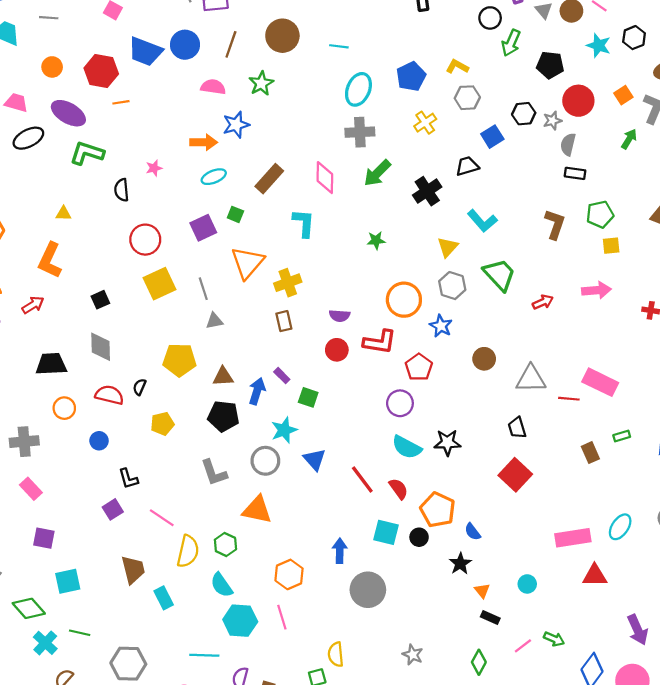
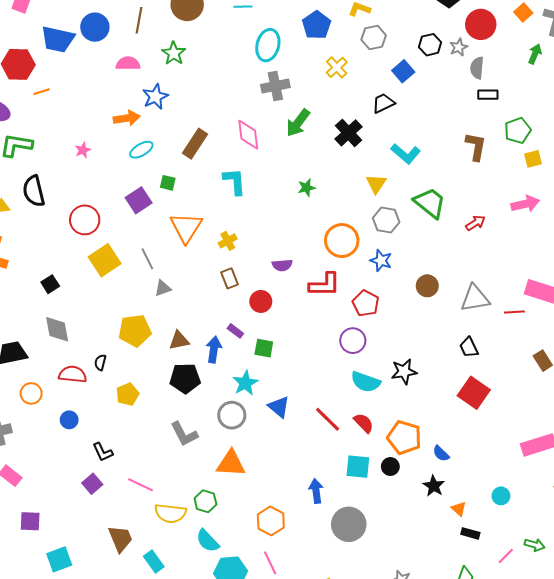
black semicircle: (122, 190) -> (34, 191), moved, size x1.4
yellow cross: (288, 283) -> (228, 241), size x0.7
red circle: (337, 350) -> (261, 301), moved
yellow semicircle: (188, 551) -> (170, 513), turned 92

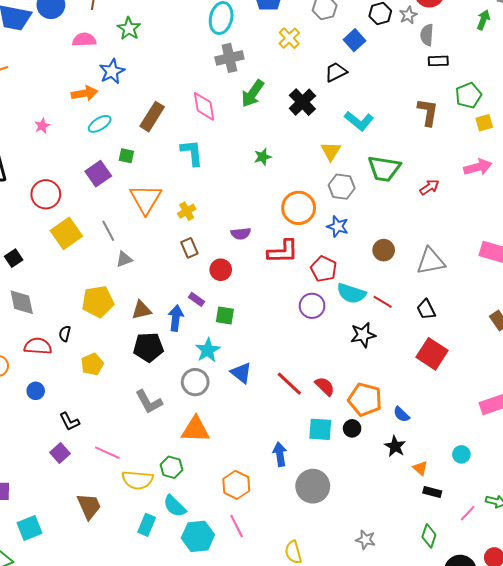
green trapezoid: (430, 203) -> (384, 169), turned 152
red line: (514, 312) -> (383, 302), moved, turned 36
cyan semicircle: (366, 382) -> (351, 293), moved
cyan rectangle: (154, 561) -> (147, 525), moved, turned 60

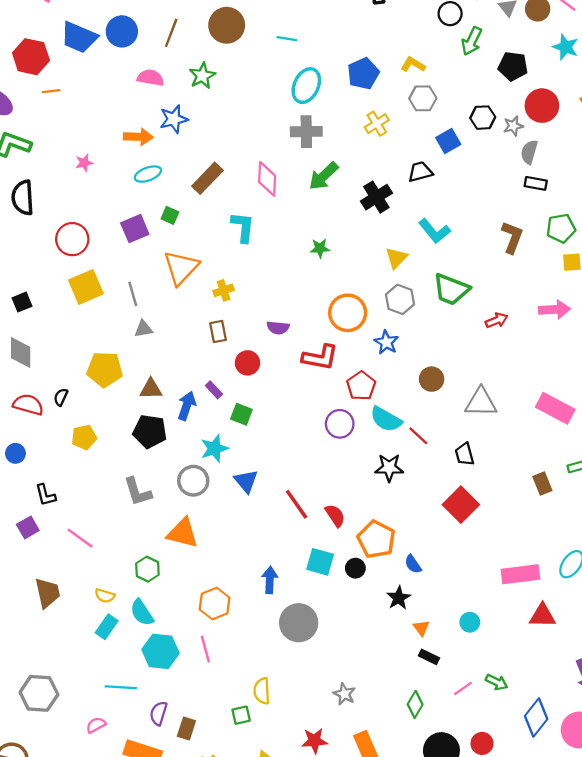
yellow semicircle: (137, 480) -> (105, 596), moved, size x0.6

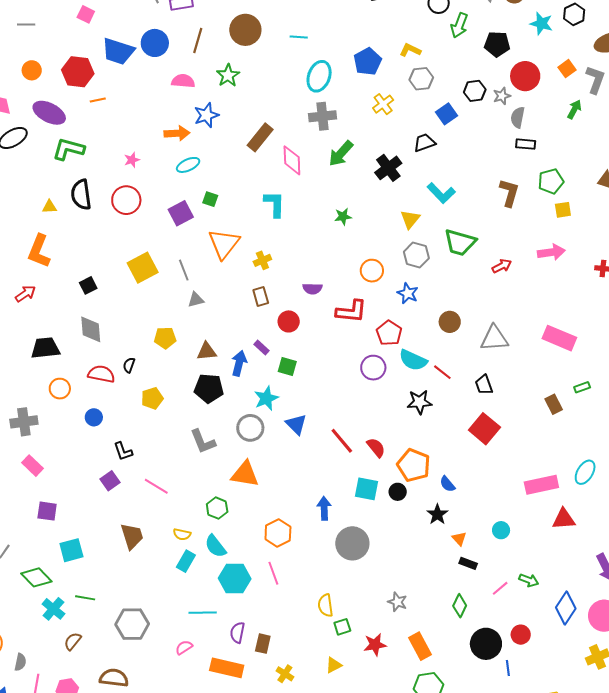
brown rectangle: (207, 178) -> (260, 137), moved
red circle: (72, 239) -> (126, 200), moved
orange circle: (348, 313) -> (372, 271), size x0.7
yellow pentagon: (105, 369) -> (165, 338), size x0.7
green square: (241, 715) -> (342, 627), moved

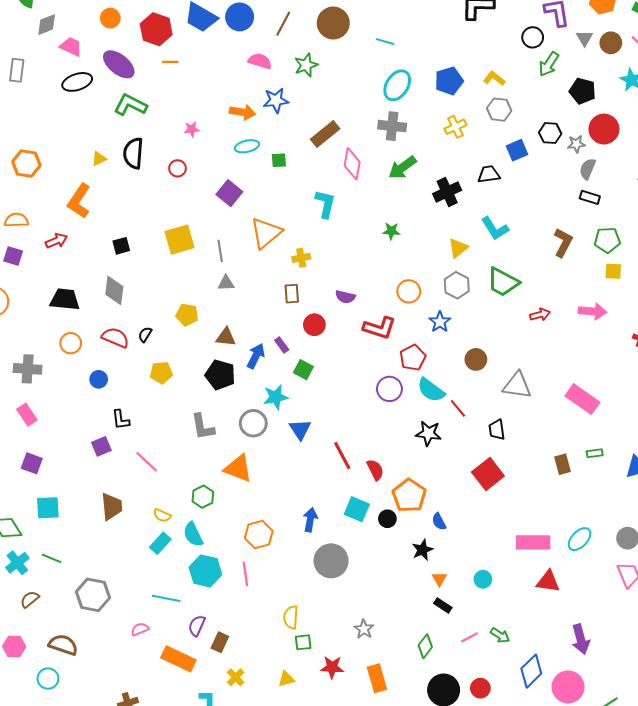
green square: (210, 199) -> (279, 160), moved, turned -35
red circle: (126, 200) -> (177, 168), size x0.6
yellow triangle: (49, 207) -> (99, 159), turned -35
purple square: (181, 213) -> (229, 193), turned -35

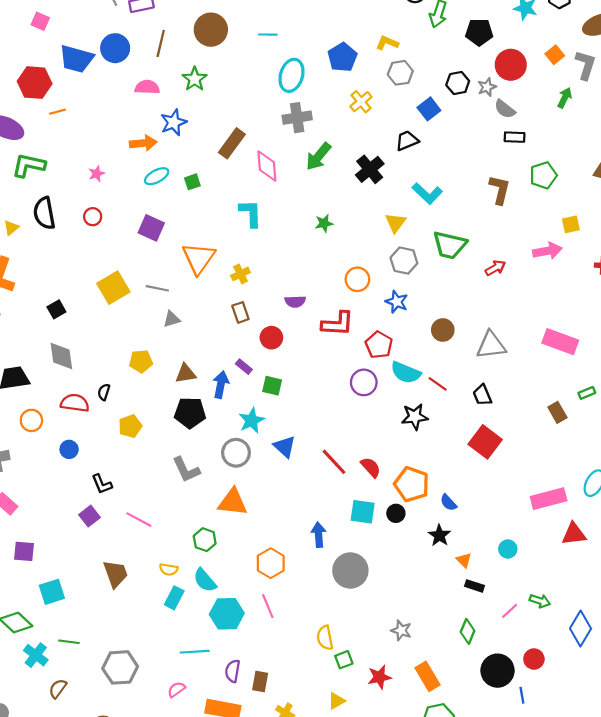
gray semicircle: (588, 169) -> (505, 109), turned -60
gray line: (220, 251) -> (157, 288), turned -55
yellow square: (613, 271) -> (571, 224), moved

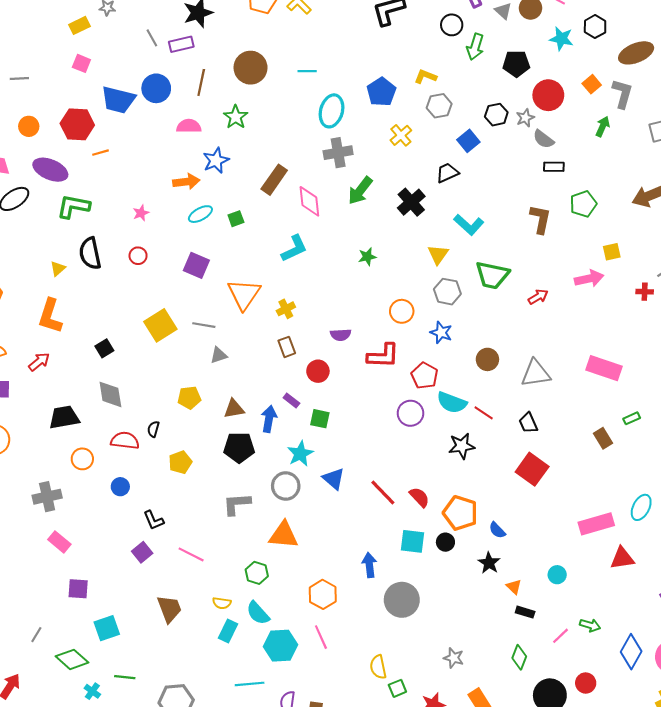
cyan L-shape: (250, 213) -> (294, 249), turned 68
gray L-shape: (186, 470) -> (237, 504), turned 112
cyan cross: (36, 655) -> (92, 691), size x0.7

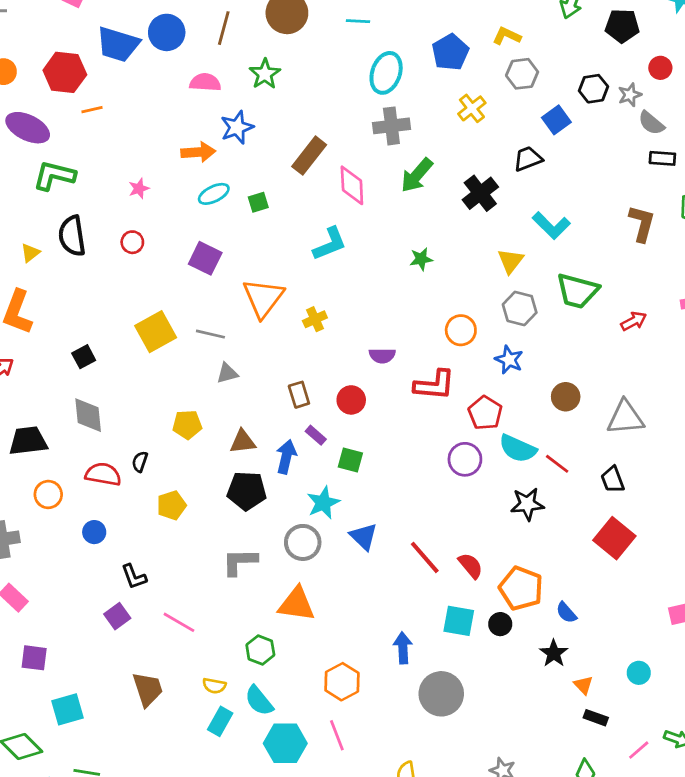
red circle: (548, 95) -> (660, 68), size x0.6
brown rectangle: (287, 347) -> (299, 395), moved

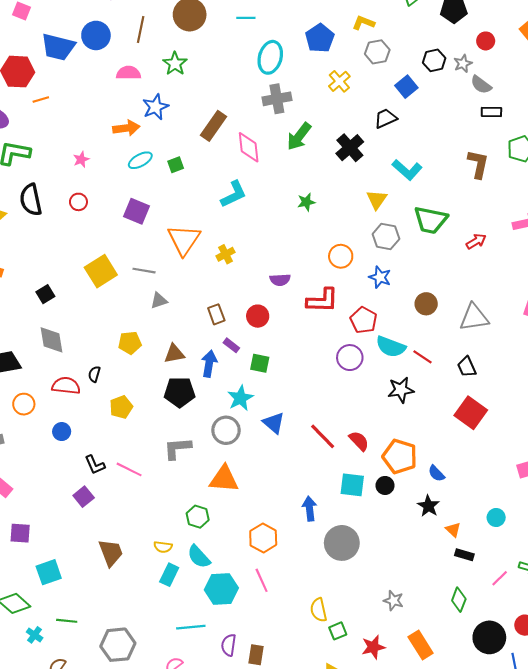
pink line: (179, 622) -> (129, 469), moved

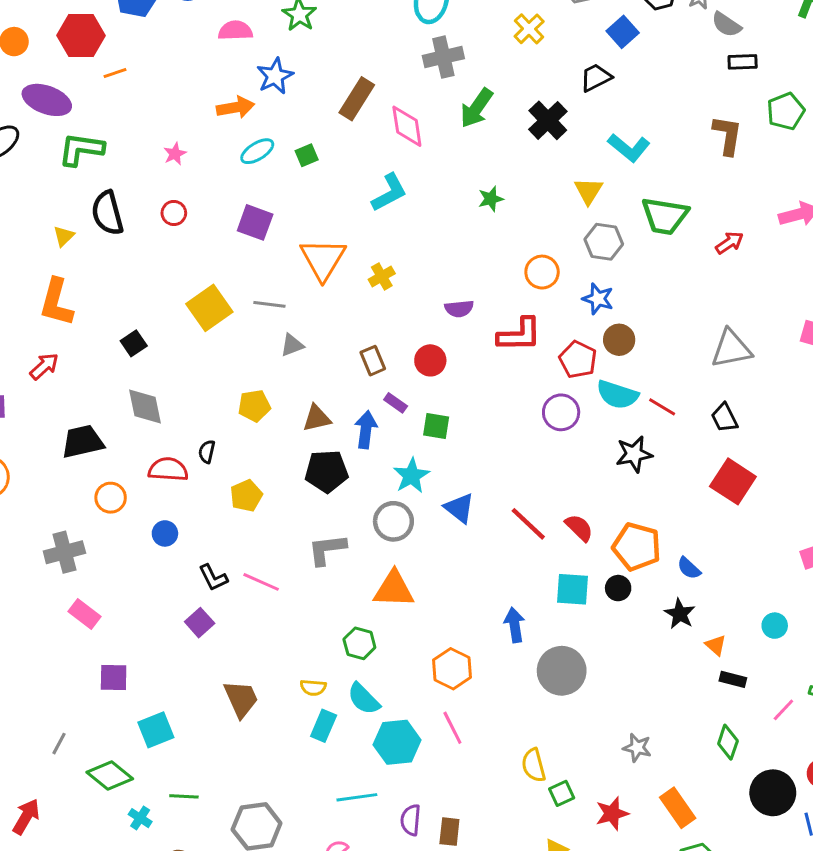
brown circle: (426, 304) -> (619, 340), moved

